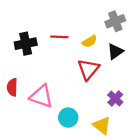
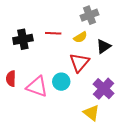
gray cross: (115, 21) -> (89, 15), moved
purple cross: (115, 99) -> (104, 89), size x1.5
cyan circle: (68, 118) -> (61, 82), moved

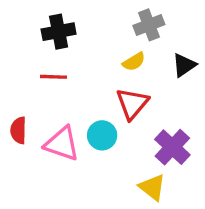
red line: (53, 33) -> (54, 77), moved
black cross: (23, 39) -> (59, 32), moved
black triangle: (104, 46) -> (184, 65), moved

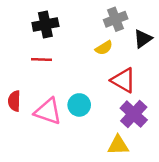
black triangle: (184, 65) -> (143, 39), moved
red triangle: (132, 104) -> (123, 80), moved, turned -40
yellow triangle: (152, 187) -> (118, 145), turned -40

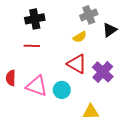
red triangle: (123, 80) -> (77, 64), moved
cyan circle: (79, 105) -> (62, 90), moved
purple cross: (134, 114) -> (103, 72), moved

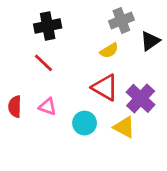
red line: (32, 46) -> (44, 63), turned 42
pink triangle: (37, 86) -> (48, 107), moved, size x0.6
yellow triangle: (91, 112) -> (124, 127), moved, turned 30

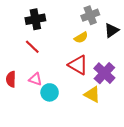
cyan circle: (85, 123) -> (50, 92), moved

